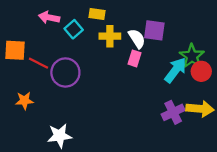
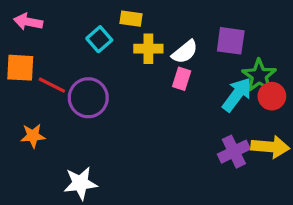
pink arrow: (49, 17) -> (28, 22), moved
purple square: (154, 30) -> (231, 41), moved
white semicircle: (137, 39) -> (185, 52), turned 84

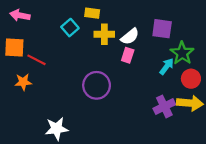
cyan arrow: (237, 95) -> (167, 66), size x0.7
red circle: (272, 96) -> (191, 79), moved
purple circle: (88, 98) -> (97, 85), moved
orange star: (33, 136) -> (23, 82), moved

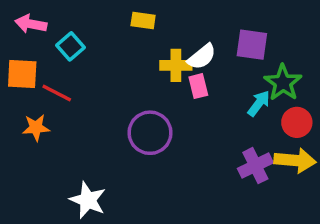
cyan square: (70, 28) -> (71, 46), moved
yellow cross: (104, 34) -> (176, 65), moved
pink rectangle: (128, 55) -> (198, 86), turned -32
white star: (57, 129) -> (88, 200), turned 30

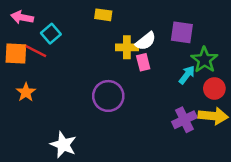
red line: (57, 93) -> (36, 51), moved
orange star: (36, 128) -> (26, 92), turned -30

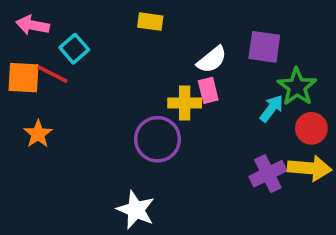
yellow cross: (127, 47) -> (185, 103), moved
white star: (63, 145) -> (136, 210), moved

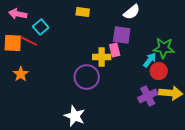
purple square: (264, 47) -> (122, 35), moved
white semicircle: (212, 60) -> (132, 12), moved
green star: (297, 87) -> (164, 48), turned -30
red circle: (311, 128) -> (159, 71), moved

